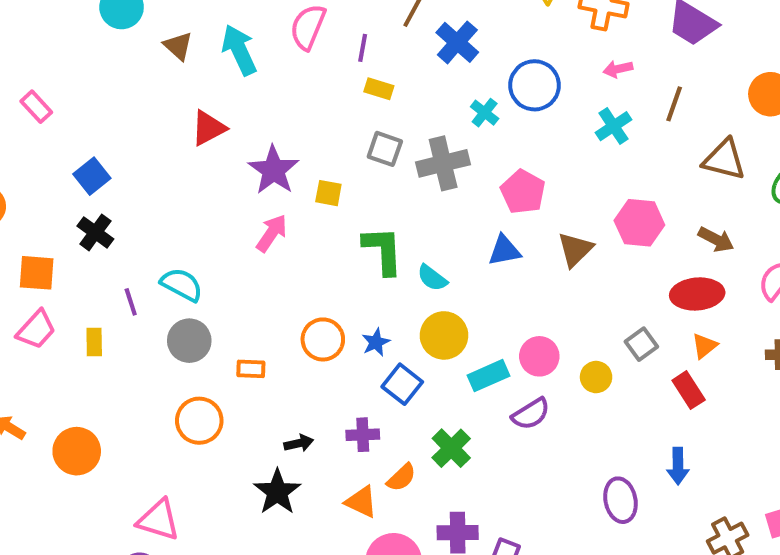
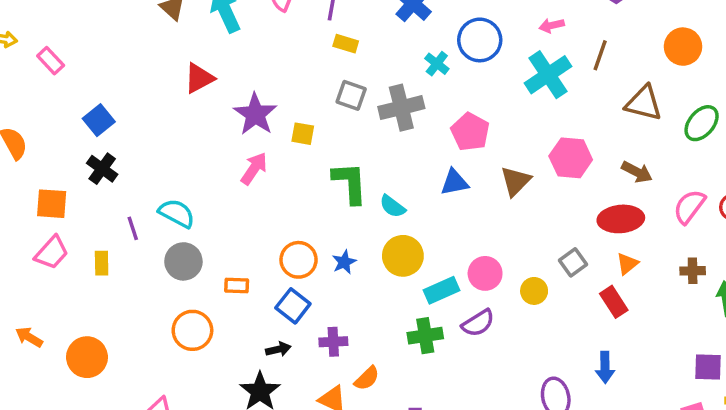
cyan cross: (614, 126) -> (548, 75), size x1.5
blue square: (402, 384) -> (293, 306), moved
green cross: (451, 448) -> (425, 336), moved, turned 36

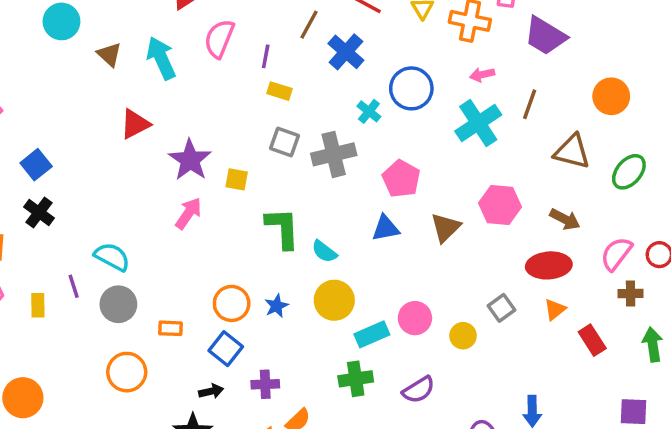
purple line: (133, 228) -> (74, 286), moved
brown cross: (693, 271) -> (631, 293), moved
red rectangle: (614, 302) -> (592, 340), moved
purple semicircle: (478, 323) -> (419, 390), moved

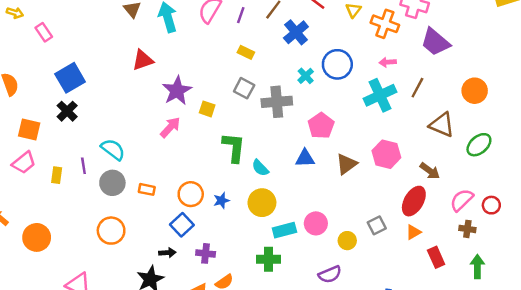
purple line: (266, 56) -> (241, 15), moved
blue square: (36, 165) -> (70, 78), size x1.4
red ellipse: (549, 265) -> (414, 201), turned -64
orange rectangle: (171, 328) -> (147, 189), moved
purple semicircle: (419, 390) -> (330, 274), moved

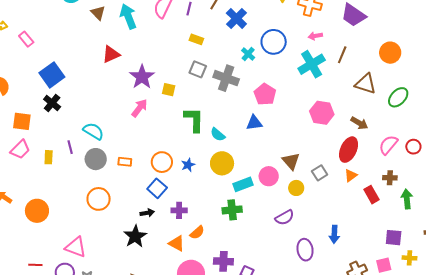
gray cross: (277, 102) -> (226, 78), turned 30
brown triangle: (346, 164) -> (291, 161), moved, turned -30
brown cross: (467, 229) -> (390, 178), moved

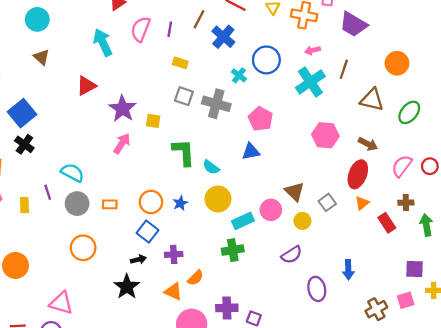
brown triangle: (98, 13) -> (42, 57), moved

